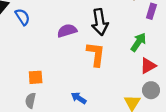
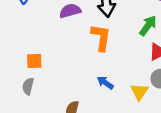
blue arrow: (79, 98) -> (105, 83), moved

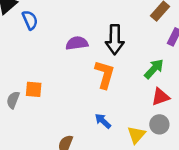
gray semicircle: (28, 86) -> (13, 100), moved

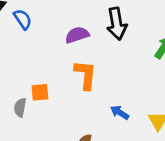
orange L-shape: (105, 74) -> (86, 75), moved

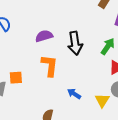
black arrow: (117, 24) -> (75, 43), moved

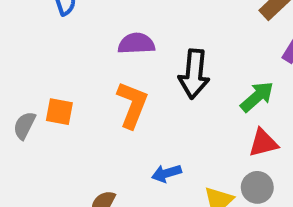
blue arrow: (74, 94) -> (166, 173), turned -64

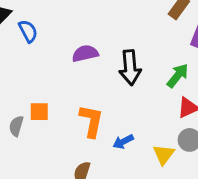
orange L-shape: (132, 105) -> (91, 121), moved

